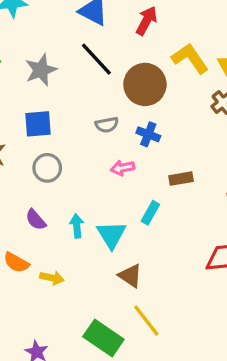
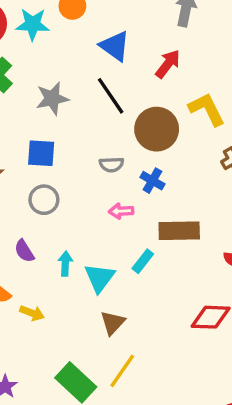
brown rectangle: (181, 179) -> (179, 231), size x1.6
brown triangle: (130, 276) -> (113, 323), turned 30
yellow line: (146, 321) -> (122, 371), turned 64

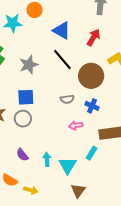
gray circle: (44, 200) -> (23, 119), moved

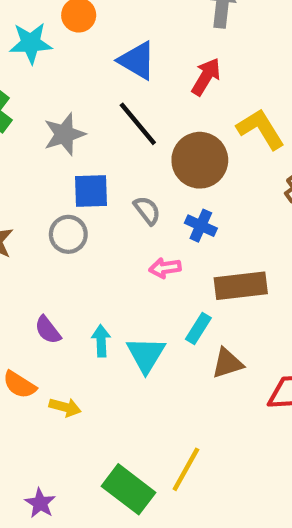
blue square: (26, 97) -> (91, 191), moved
gray semicircle: (67, 99) -> (147, 210), turned -120
gray circle: (23, 119) -> (68, 234), moved
brown triangle: (78, 191) -> (227, 363), moved, turned 35

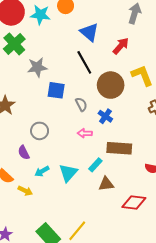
gray star: (64, 134) -> (37, 67), moved
gray circle: (68, 234) -> (40, 131), moved
cyan arrow: (101, 341) -> (42, 171), moved, turned -128

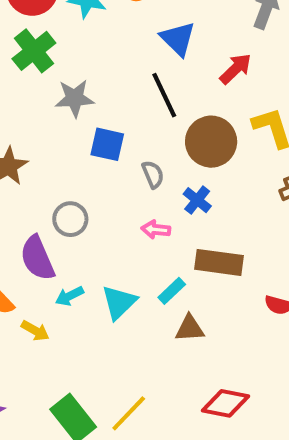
purple semicircle: (24, 153) -> (37, 258), size x1.6
red diamond: (134, 202) -> (226, 403), moved

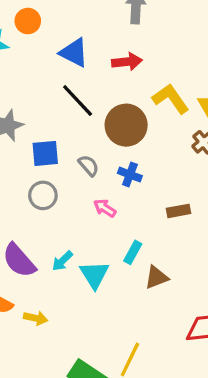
red arrow: (236, 69) -> (127, 62), turned 56
gray circle: (70, 219) -> (43, 195), moved
pink arrow: (156, 229) -> (105, 208), turned 45
brown rectangle: (219, 262) -> (178, 211), moved, size x0.6
cyan arrow: (69, 296) -> (62, 261), moved

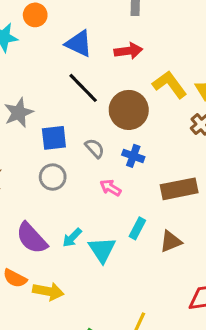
brown rectangle: (178, 211) -> (179, 189), size x1.6
brown triangle: (156, 277) -> (171, 242), moved
yellow arrow: (36, 318) -> (48, 291), size x1.4

